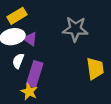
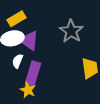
gray star: (75, 29) -> (71, 31), turned 30
purple triangle: (30, 39) -> (29, 40), size x1.5

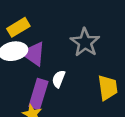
white semicircle: (18, 61) -> (59, 79), moved

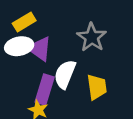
white semicircle: (59, 79) -> (65, 74), size x1.6
yellow trapezoid: (108, 88) -> (97, 87), moved

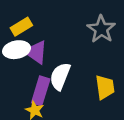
gray star: (92, 37) -> (101, 29), moved
yellow trapezoid: (97, 87) -> (105, 87), moved

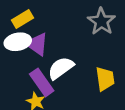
white semicircle: (60, 76) -> (61, 68), turned 32
purple rectangle: (41, 91) -> (42, 82), turned -52

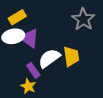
yellow trapezoid: (105, 79) -> (71, 56), moved
purple rectangle: (42, 82) -> (33, 70), size x0.7

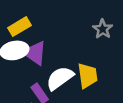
gray star: (83, 19) -> (103, 29), size x0.7

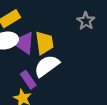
yellow trapezoid: (88, 76) -> (44, 43), moved

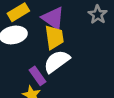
purple triangle: (24, 43) -> (53, 18), moved

